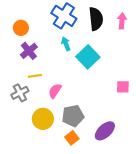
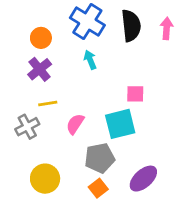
orange circle: (21, 28) -> (41, 38), moved
cyan square: (88, 57) -> (120, 124), moved, turned 30
pink square: (123, 87) -> (135, 94), moved
yellow circle: (43, 119) -> (45, 179), moved

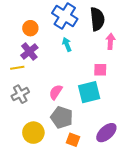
pink arrow: (167, 28) -> (110, 41), moved
yellow line: (48, 103) -> (17, 68), moved
gray pentagon: (100, 158) -> (62, 117), moved, turned 30
orange square: (98, 188) -> (73, 140), turned -32

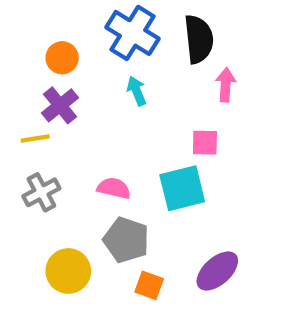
pink semicircle: (56, 92) -> (114, 188), turned 70

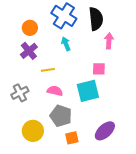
yellow line: (35, 139) -> (48, 70), moved
orange square: (149, 285) -> (72, 138), turned -32

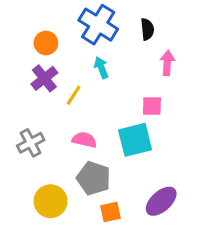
black semicircle: (96, 19) -> (147, 29), size x0.6
yellow line: (48, 70) -> (74, 95), moved, turned -48

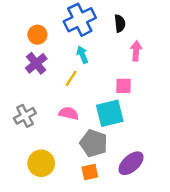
blue cross: (98, 25) -> (80, 20), turned 32
yellow line: (74, 95) -> (71, 78), moved
gray pentagon: (94, 178) -> (94, 143), moved

